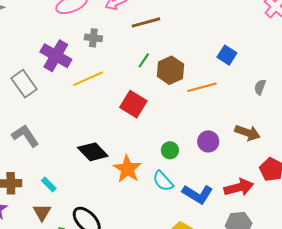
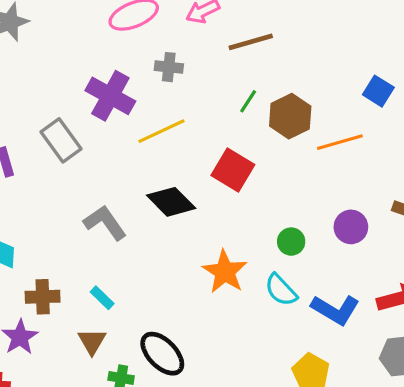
gray L-shape: (25, 136) -> (105, 223), moved
black diamond: (93, 152) -> (171, 202), moved

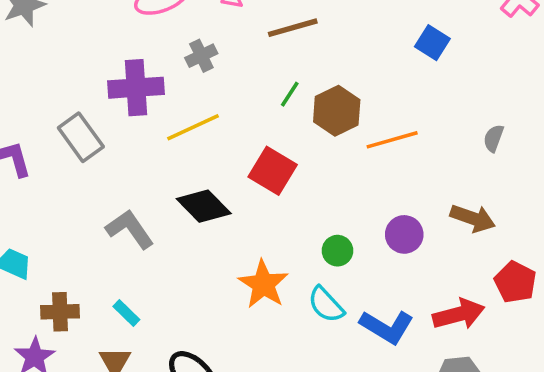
gray cross: (169, 67) -> (201, 56), turned -32
blue square: (378, 91) -> (432, 43), moved
purple cross: (110, 96) -> (136, 88), turned -33

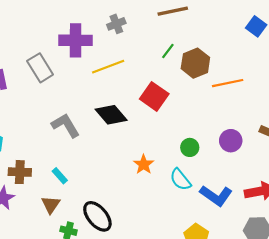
orange star: (263, 284) -> (144, 164), size x0.7

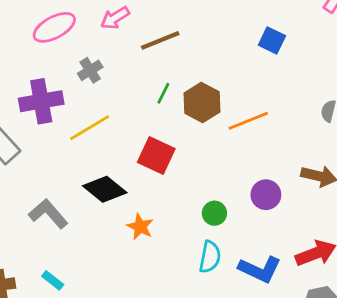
orange star: (144, 164) -> (140, 227), moved
cyan semicircle: (180, 180) -> (210, 257), turned -120

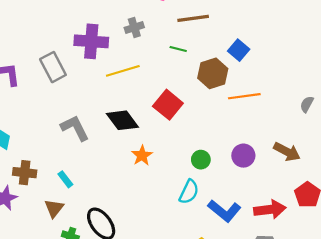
blue square: (272, 40) -> (239, 50), moved
green line: (163, 93) -> (178, 49), moved, turned 63

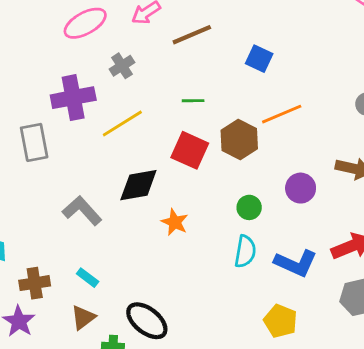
green line: (178, 49) -> (193, 101), moved
gray rectangle: (53, 67) -> (34, 142), turned 32
brown hexagon: (213, 73) -> (239, 140), moved
black diamond: (122, 120) -> (138, 185), turned -48
brown triangle: (54, 208) -> (83, 317), turned 30

